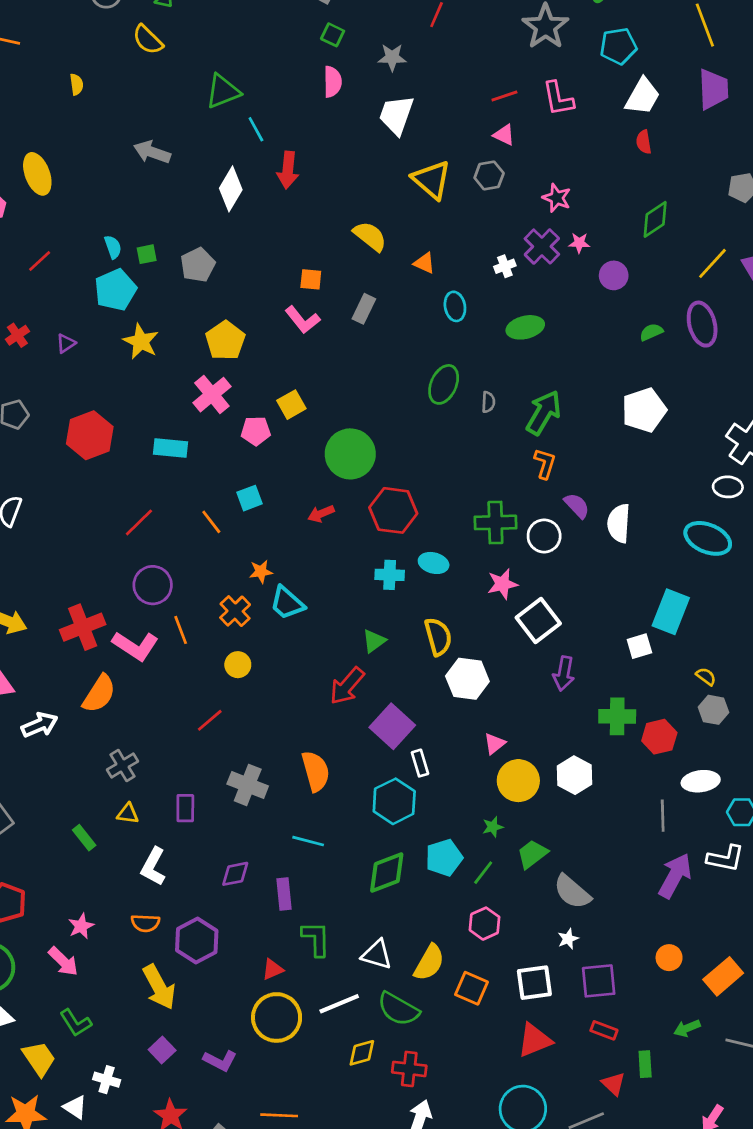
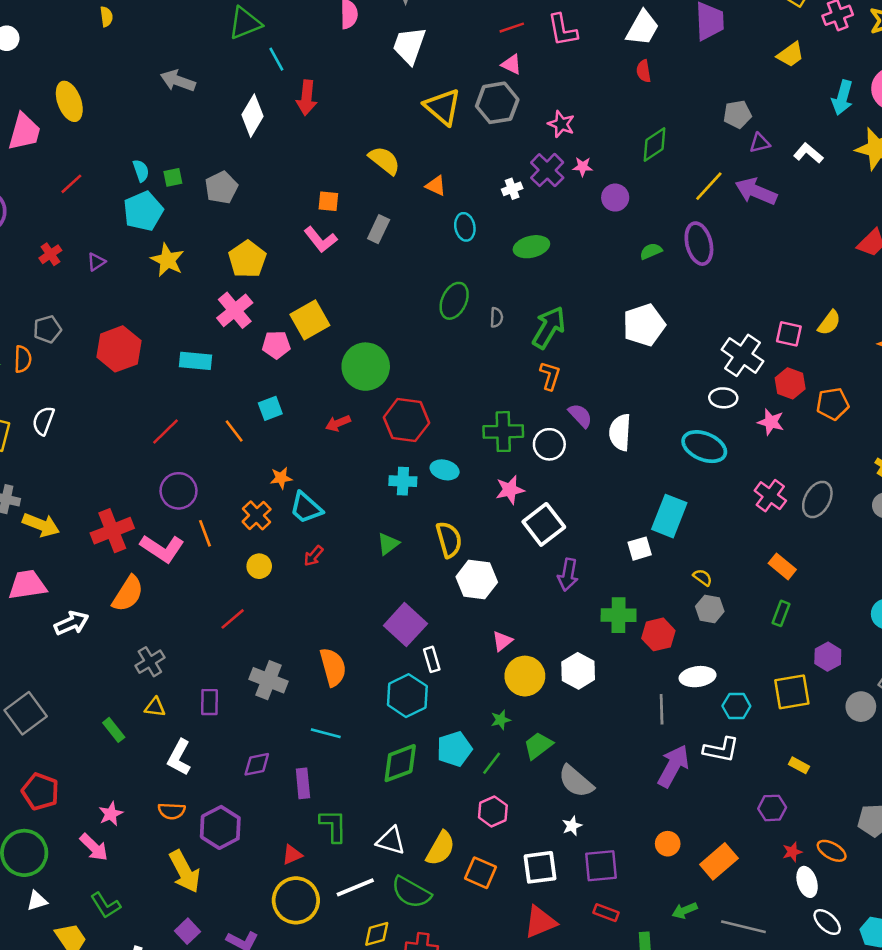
gray hexagon: (489, 175) -> (497, 103), size x1.5
yellow square: (291, 405) -> (310, 320), size x1.4
red arrow: (347, 686) -> (314, 556), moved, size x0.6

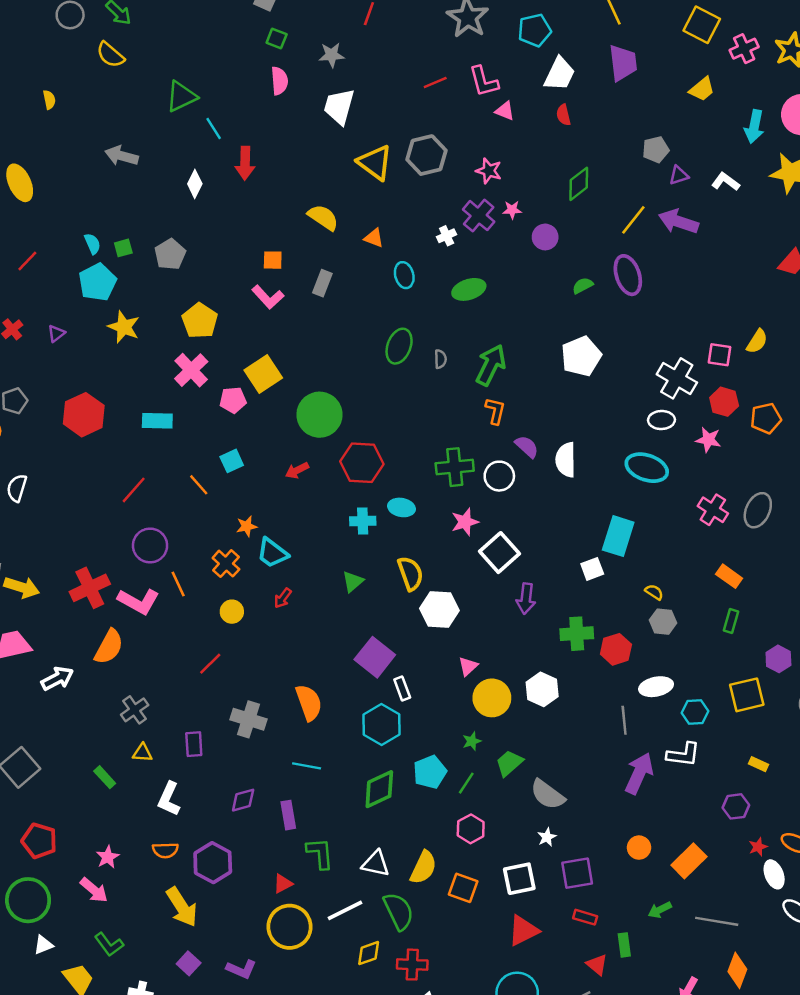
pink triangle: (511, 64) -> (505, 111), moved
white diamond: (252, 116) -> (195, 184), size x0.7
green semicircle: (411, 892) -> (399, 911), turned -141

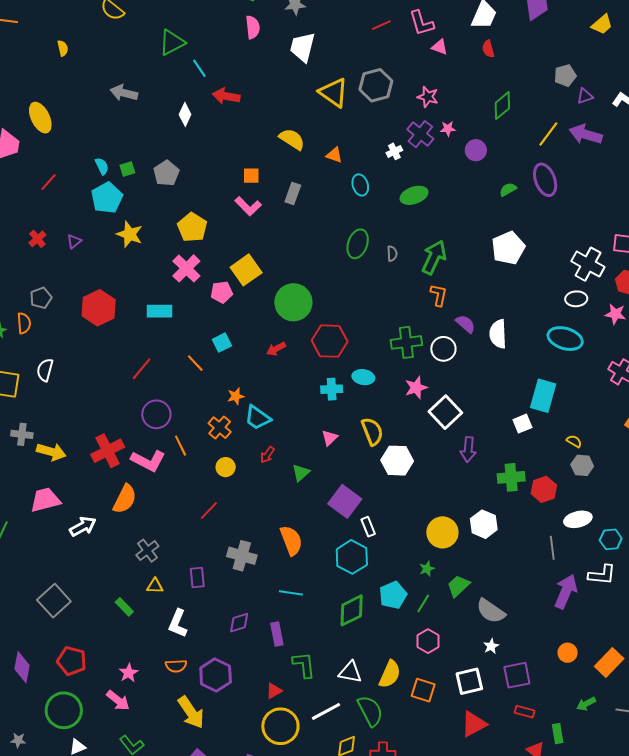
red arrow: (245, 163) -> (226, 96), turned 100
green triangle: (353, 582) -> (301, 473), moved
pink triangle: (468, 666) -> (330, 438), moved

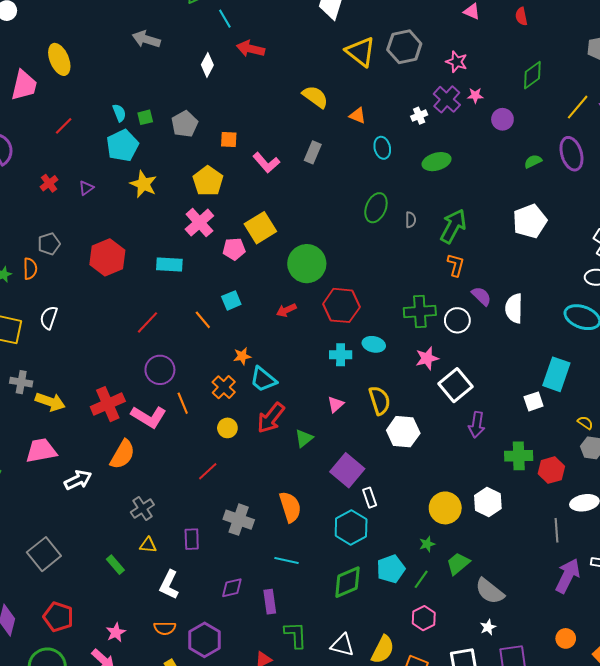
orange square: (251, 176) -> (229, 139), moved
red arrow: (267, 455) -> (271, 418), size x1.8

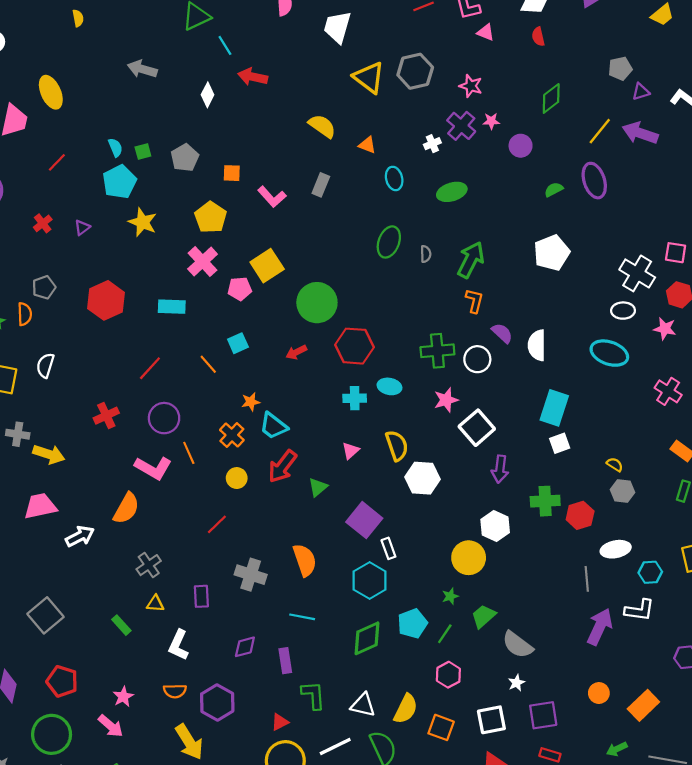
cyan rectangle: (556, 374) -> (554, 408), moved
red cross: (108, 404) -> (106, 416), moved, size x0.7
white hexagon: (488, 502) -> (495, 526), moved

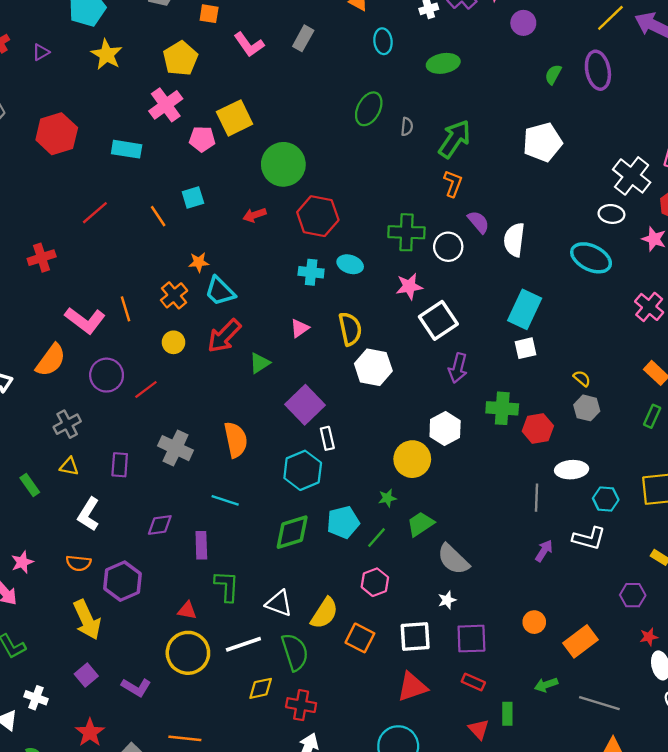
green semicircle: (554, 189) -> (553, 74), turned -42
purple circle: (164, 418) -> (107, 375), moved
purple arrow: (600, 627) -> (544, 551), size x0.6
red triangle: (280, 722) -> (187, 611), turned 30

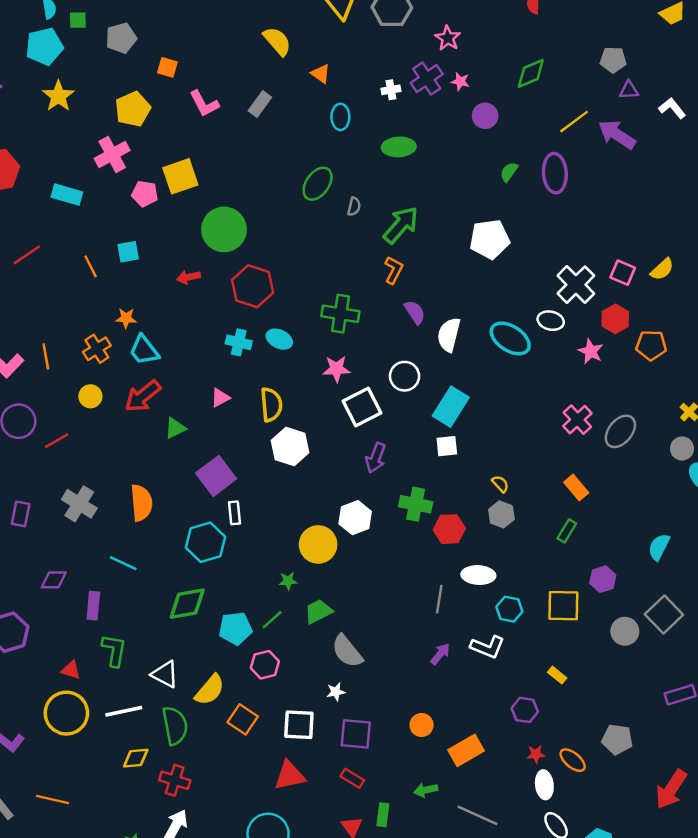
white circle: (448, 247) -> (405, 376), moved
cyan ellipse: (591, 258) -> (510, 338), moved
cyan pentagon: (343, 522) -> (235, 628), moved

